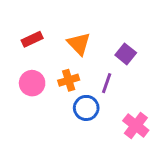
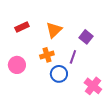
orange triangle: (79, 44) -> (54, 30), turned 30
pink circle: (32, 83) -> (17, 65), moved

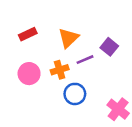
purple line: (73, 57) -> (85, 60), moved, turned 48
pink circle: (17, 65) -> (29, 74), moved

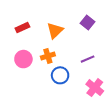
purple square: (109, 47) -> (88, 22), moved
purple line: (85, 60) -> (88, 59), moved

